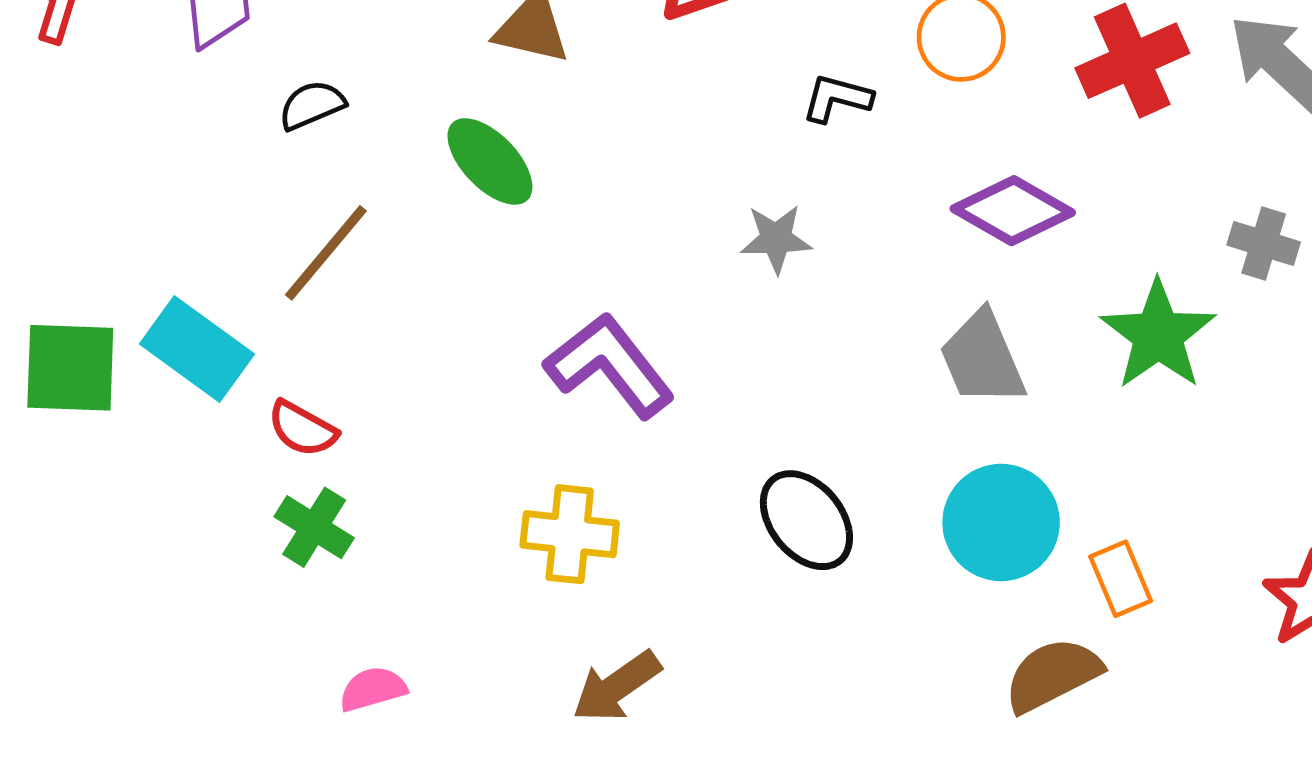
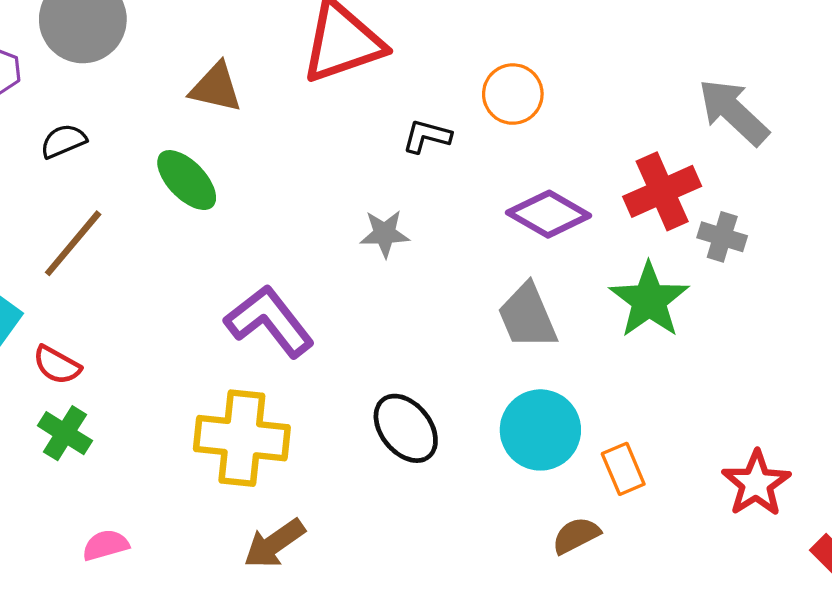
red cross: (1132, 61) -> (662, 191), moved
yellow cross: (570, 534) -> (242, 438), size x1.4
brown semicircle: (1053, 675) -> (576, 535), size x0.7

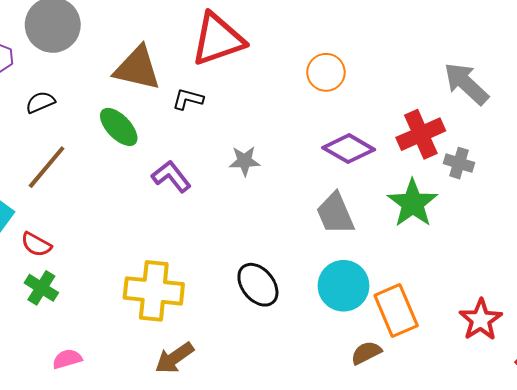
brown triangle: (216, 88) -> (137, 68), size x1.4
black L-shape: (427, 136) -> (188, 99), moved
purple L-shape: (269, 321) -> (171, 176), moved, size x0.7
orange rectangle: (623, 469) -> (396, 310), size x1.6

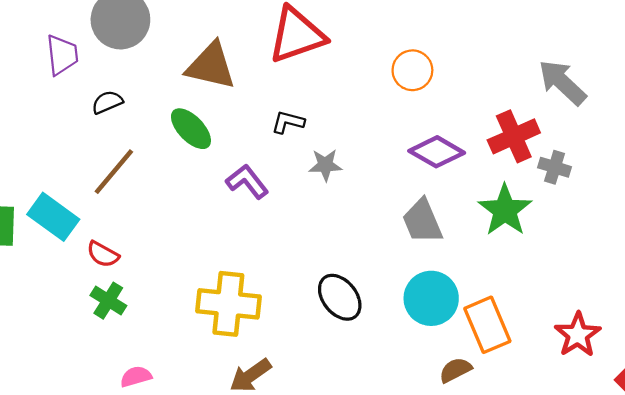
black L-shape: (188, 99) -> (288, 122), moved

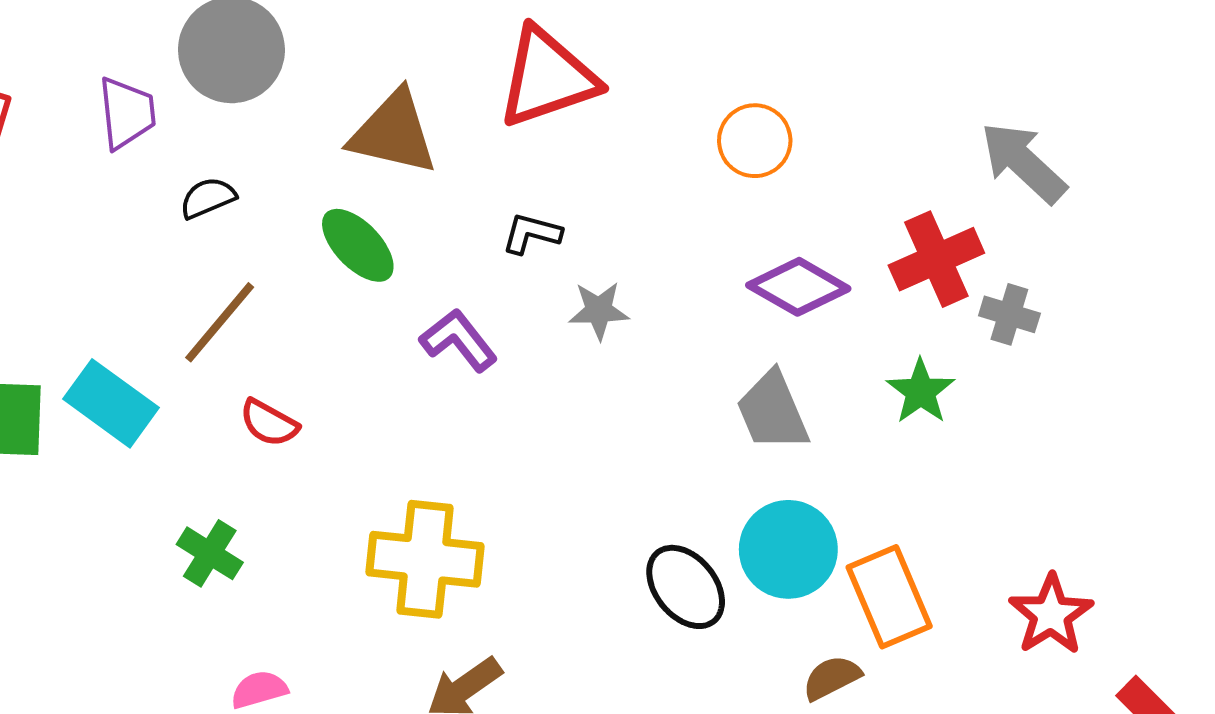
green star: (505, 210) -> (921, 391), size x0.7
red semicircle: (103, 254) -> (269, 423), moved
black ellipse: (340, 297) -> (686, 587), moved

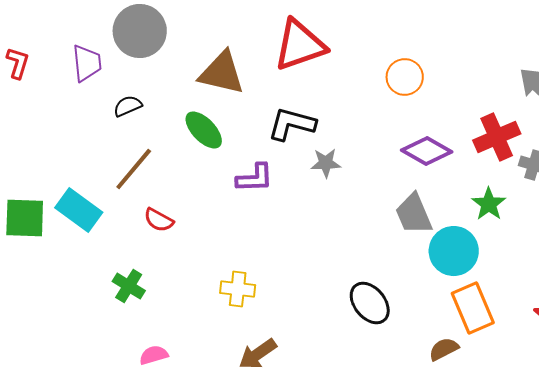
black L-shape: (532, 233) -> (292, 124), size x1.6
purple L-shape: (459, 340) -> (255, 178), turned 126
cyan circle: (788, 549) -> (454, 251), moved
yellow cross: (425, 559) -> (238, 289), size x0.6

